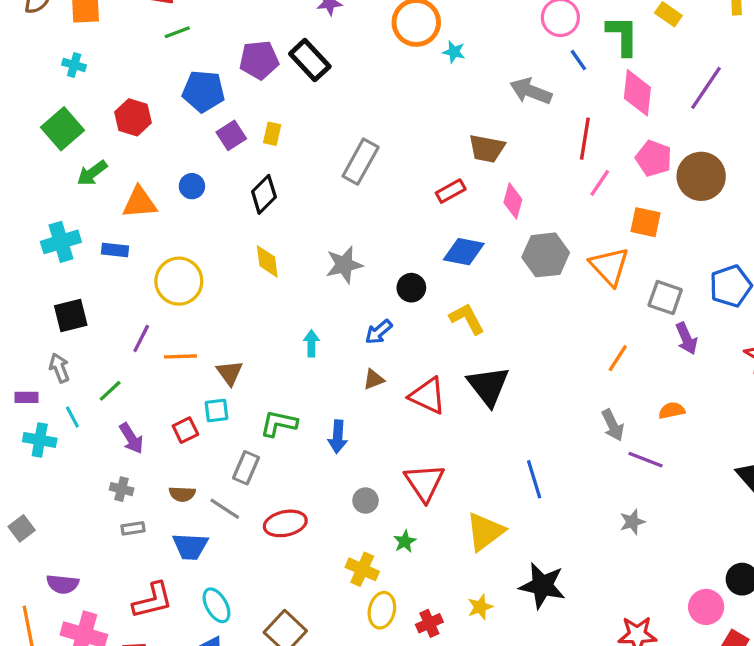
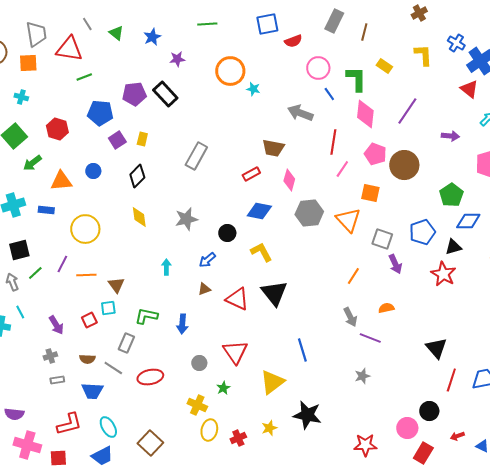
green line: (110, 391) -> (35, 273), moved
gray cross: (122, 489) -> (50, 356), turned -32

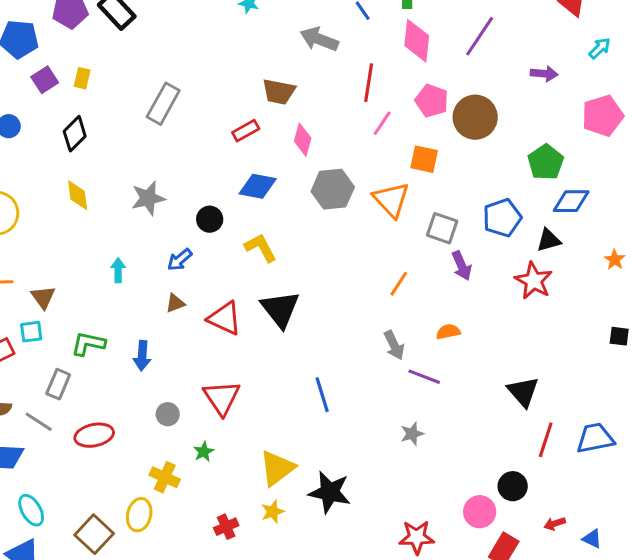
yellow triangle: (272, 382) -> (277, 468), moved
yellow ellipse: (209, 430) -> (139, 515), moved

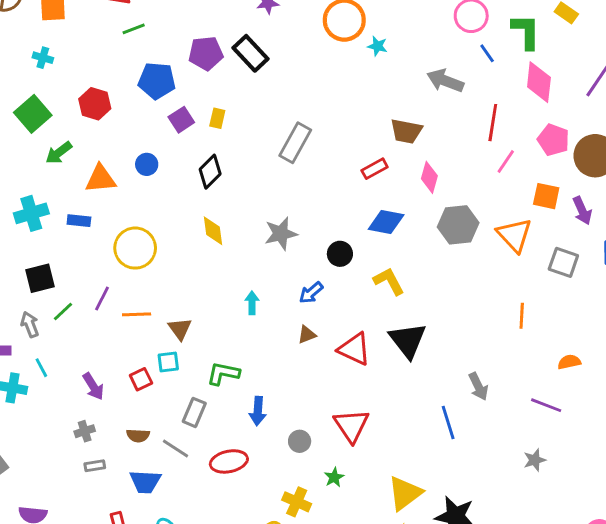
purple arrow: (462, 266) -> (582, 211), moved
orange line: (399, 284) -> (522, 316), turned -30
gray arrow: (394, 345) -> (478, 386), moved
blue arrow: (142, 356) -> (258, 411), moved

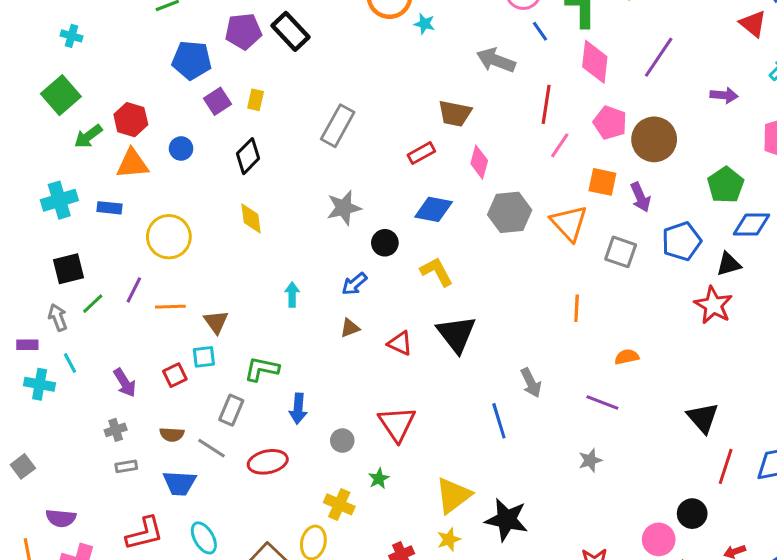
red hexagon: (95, 104) -> (131, 120), moved
gray star: (281, 234) -> (344, 208), moved
red triangle: (354, 349) -> (400, 343), size x0.7

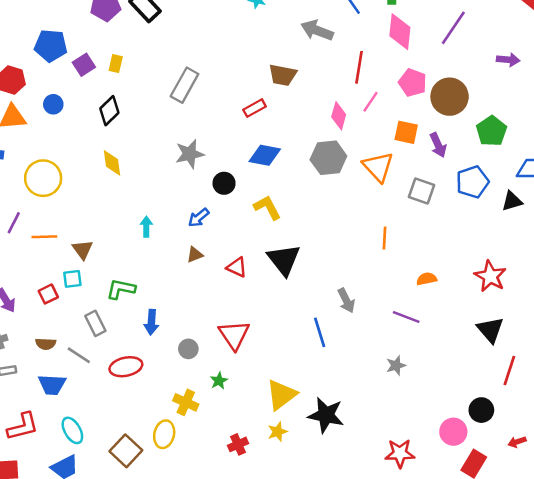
blue pentagon: (192, 60) -> (51, 46), moved
pink diamond: (479, 162) -> (339, 116), moved
green pentagon: (726, 185) -> (492, 131), moved
red star: (713, 305) -> (490, 276), moved
gray rectangle: (231, 410) -> (95, 323), turned -50

